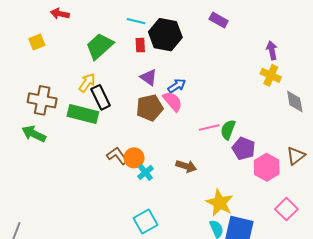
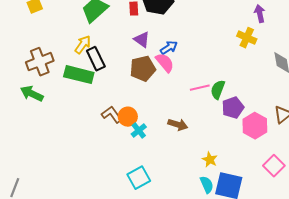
yellow cross: (271, 75) -> (247, 38), moved
brown cross: (42, 100) -> (40, 62), turned -32
purple pentagon: (244, 148) -> (233, 108), turned 30
yellow star: (220, 203) -> (210, 160), size x0.6

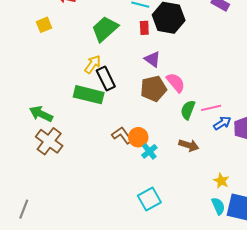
blue arrow: (169, 48) -> (222, 123), moved
brown cross: (40, 62) -> (49, 141), moved, turned -32
green semicircle: (218, 90) -> (188, 110), moved

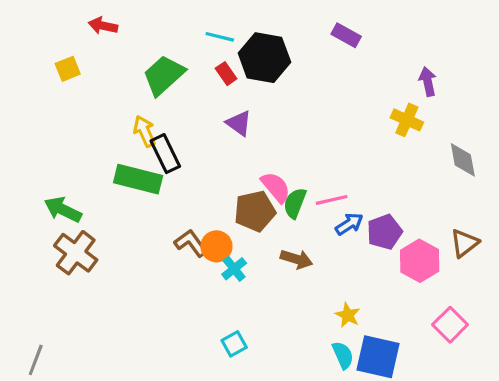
red rectangle: (144, 28) -> (226, 74), turned -32
yellow arrow: (93, 64) -> (145, 131), turned -60
pink semicircle: (176, 83) -> (276, 187), moved
brown pentagon: (153, 89) -> (255, 211), moved
cyan square: (149, 199) -> (234, 344), size x0.7

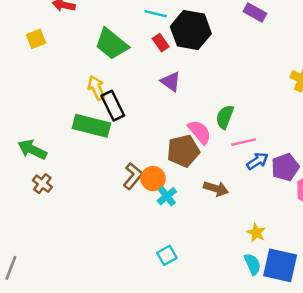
green trapezoid: (164, 75) -> (112, 44), turned -99
green semicircle: (295, 203) -> (225, 117), moved
brown L-shape: (191, 243) -> (133, 176), turned 76
brown cross: (76, 253) -> (42, 184), size x0.6

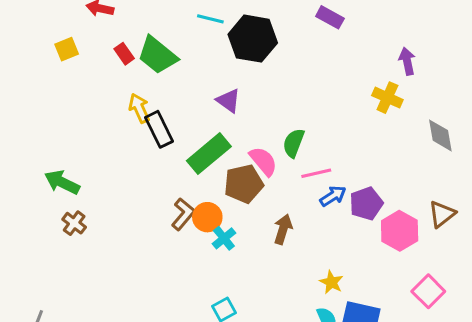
red rectangle: (161, 43) -> (124, 54), moved
green rectangle: (91, 126) -> (209, 154), moved, turned -54
brown arrow: (216, 189) -> (283, 229), turned -90

